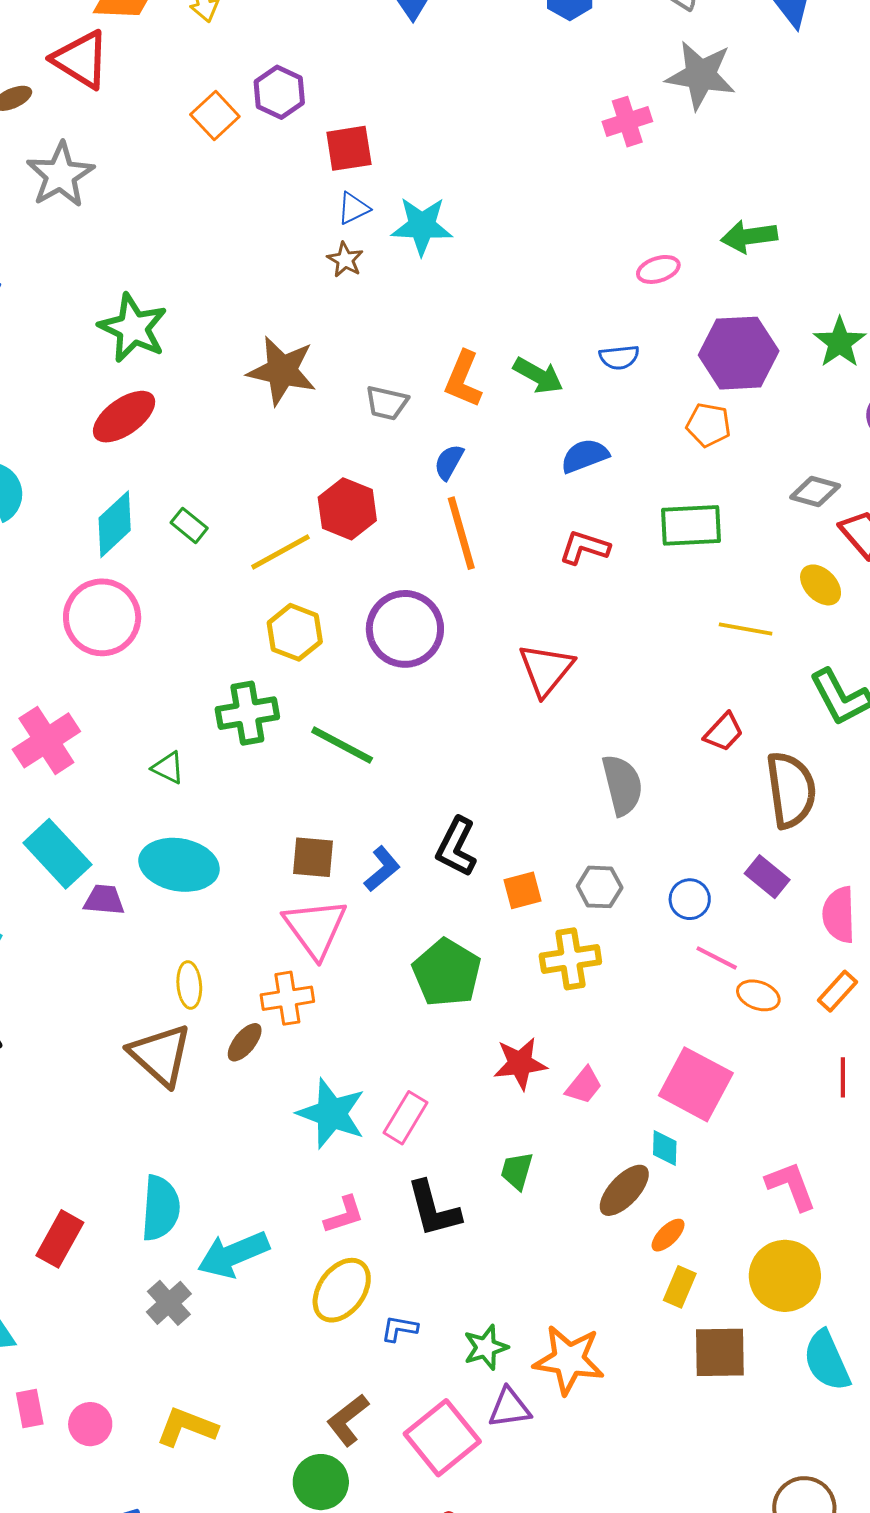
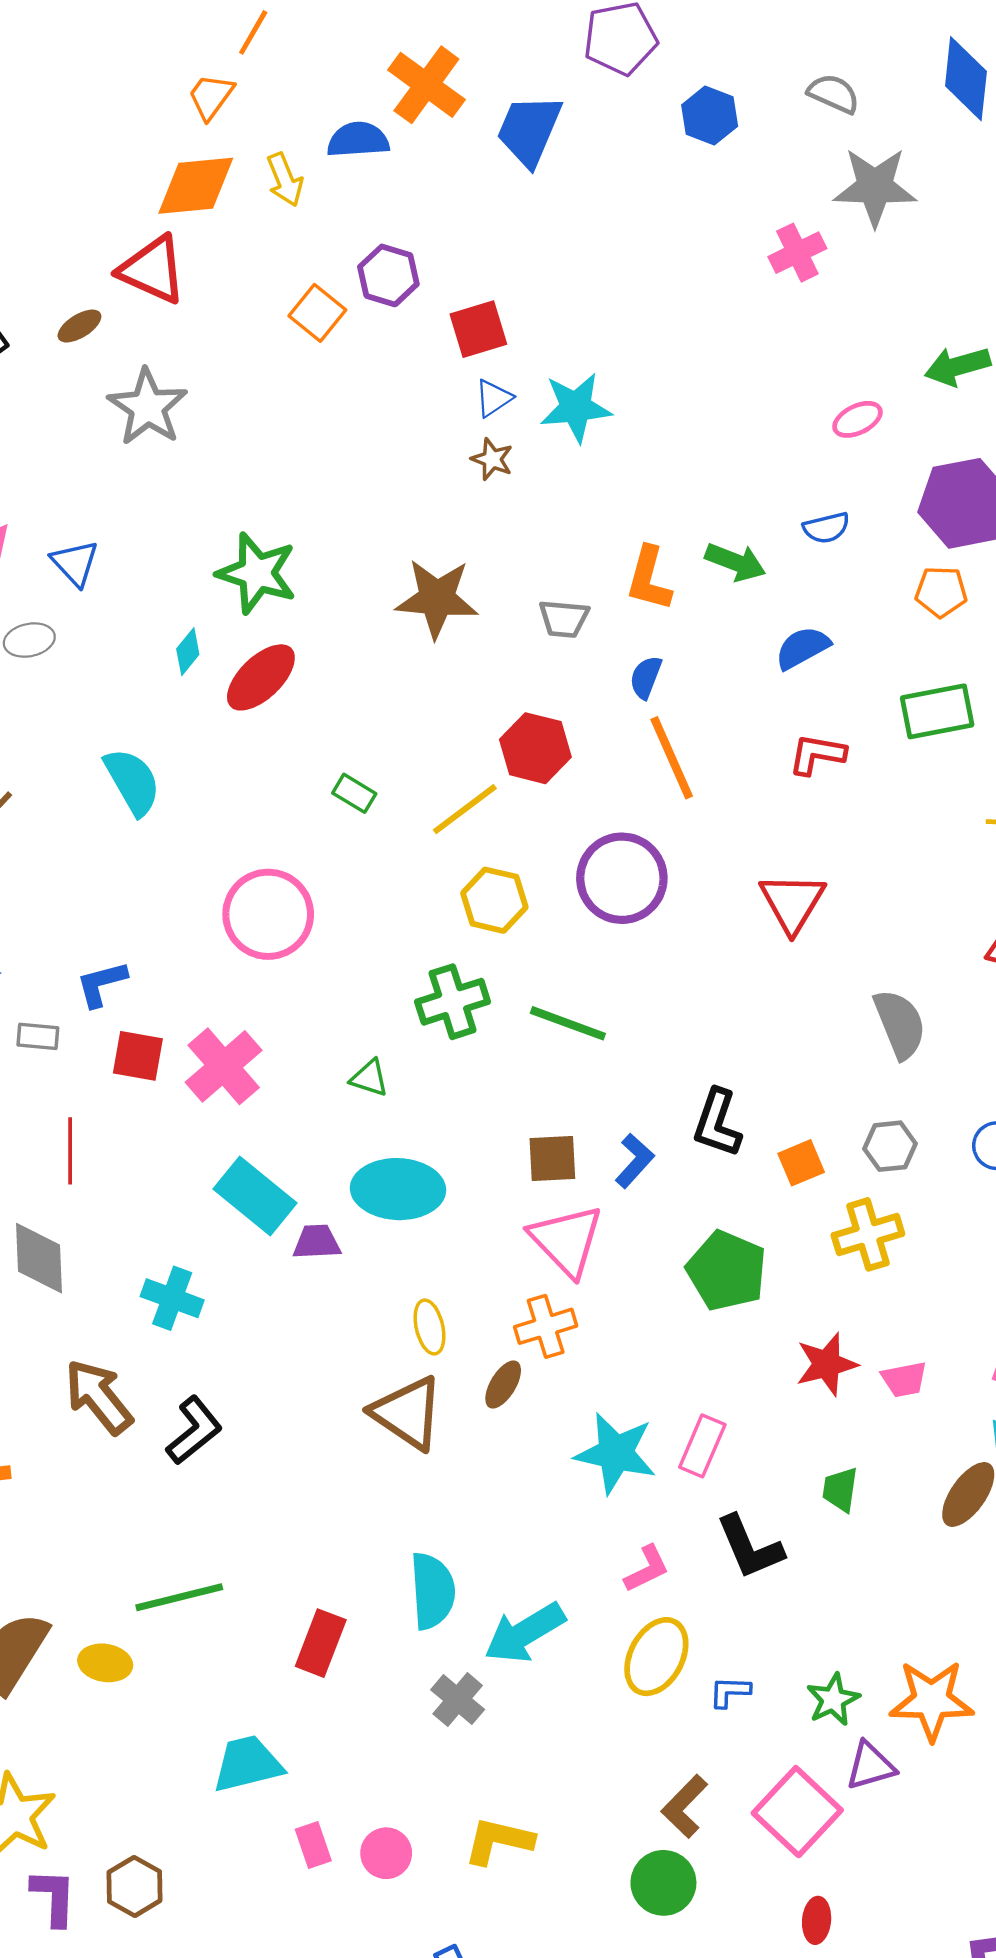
cyan diamond: (115, 524) -> (188, 652), moved, size x0.6
pink trapezoid: (584, 1086) -> (904, 1379), turned 48

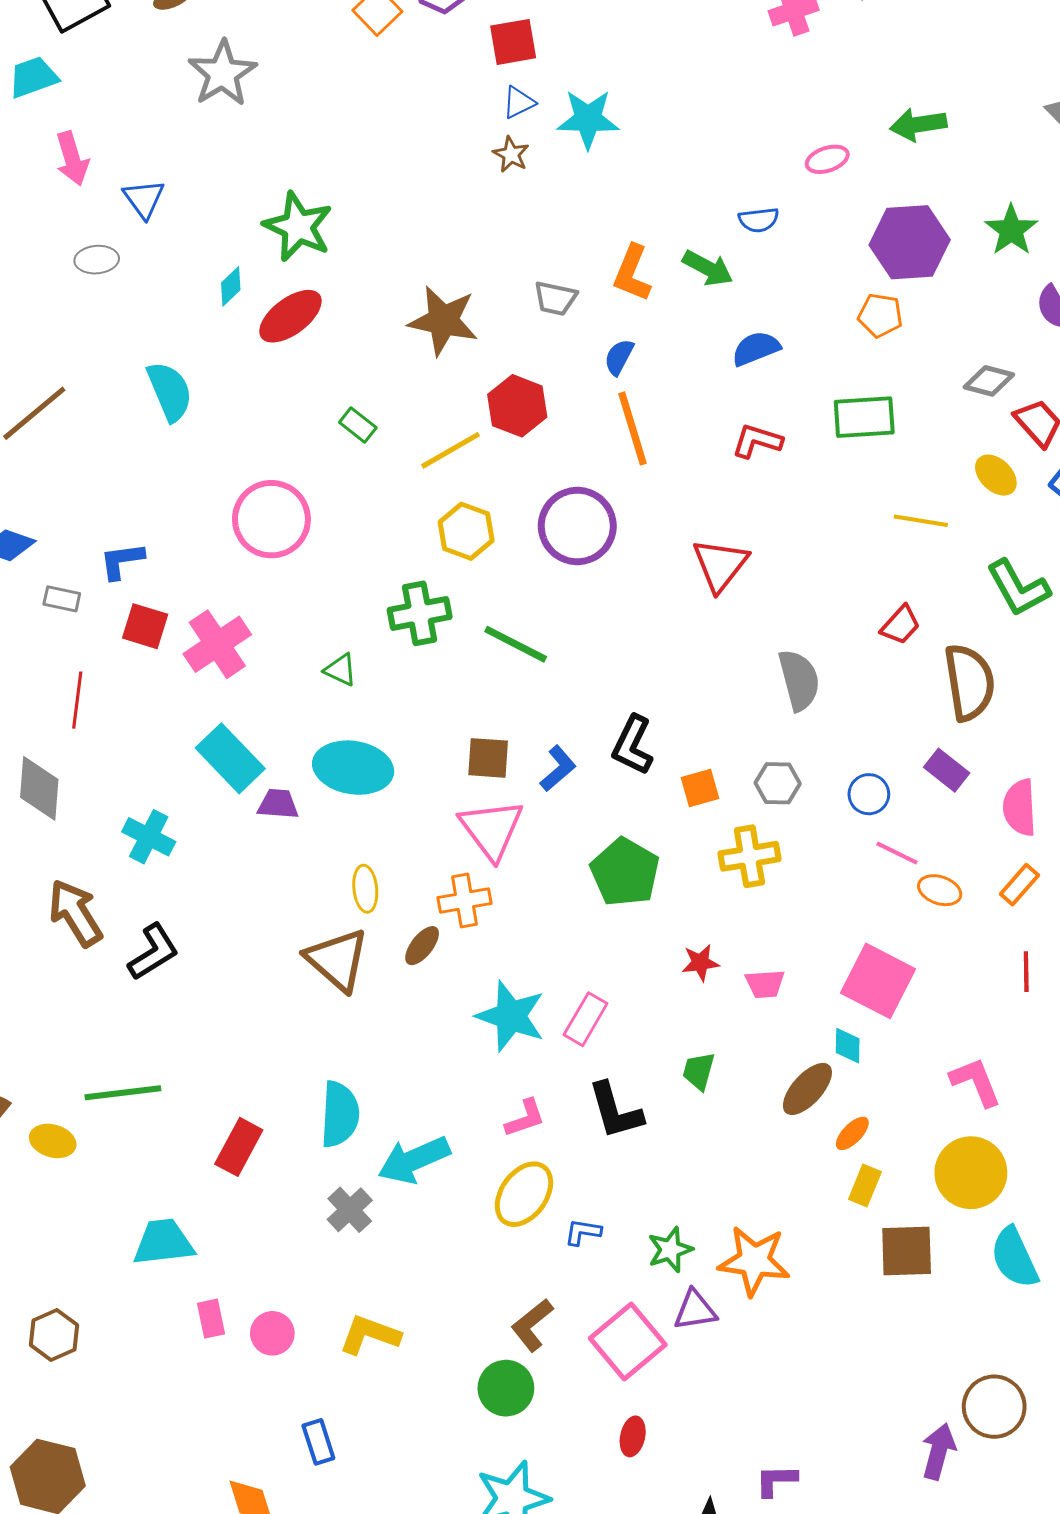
blue semicircle: (826, 528) -> (759, 220), moved
brown star: (437, 598) -> (443, 321), moved
red star: (827, 1364) -> (700, 963), size x0.7

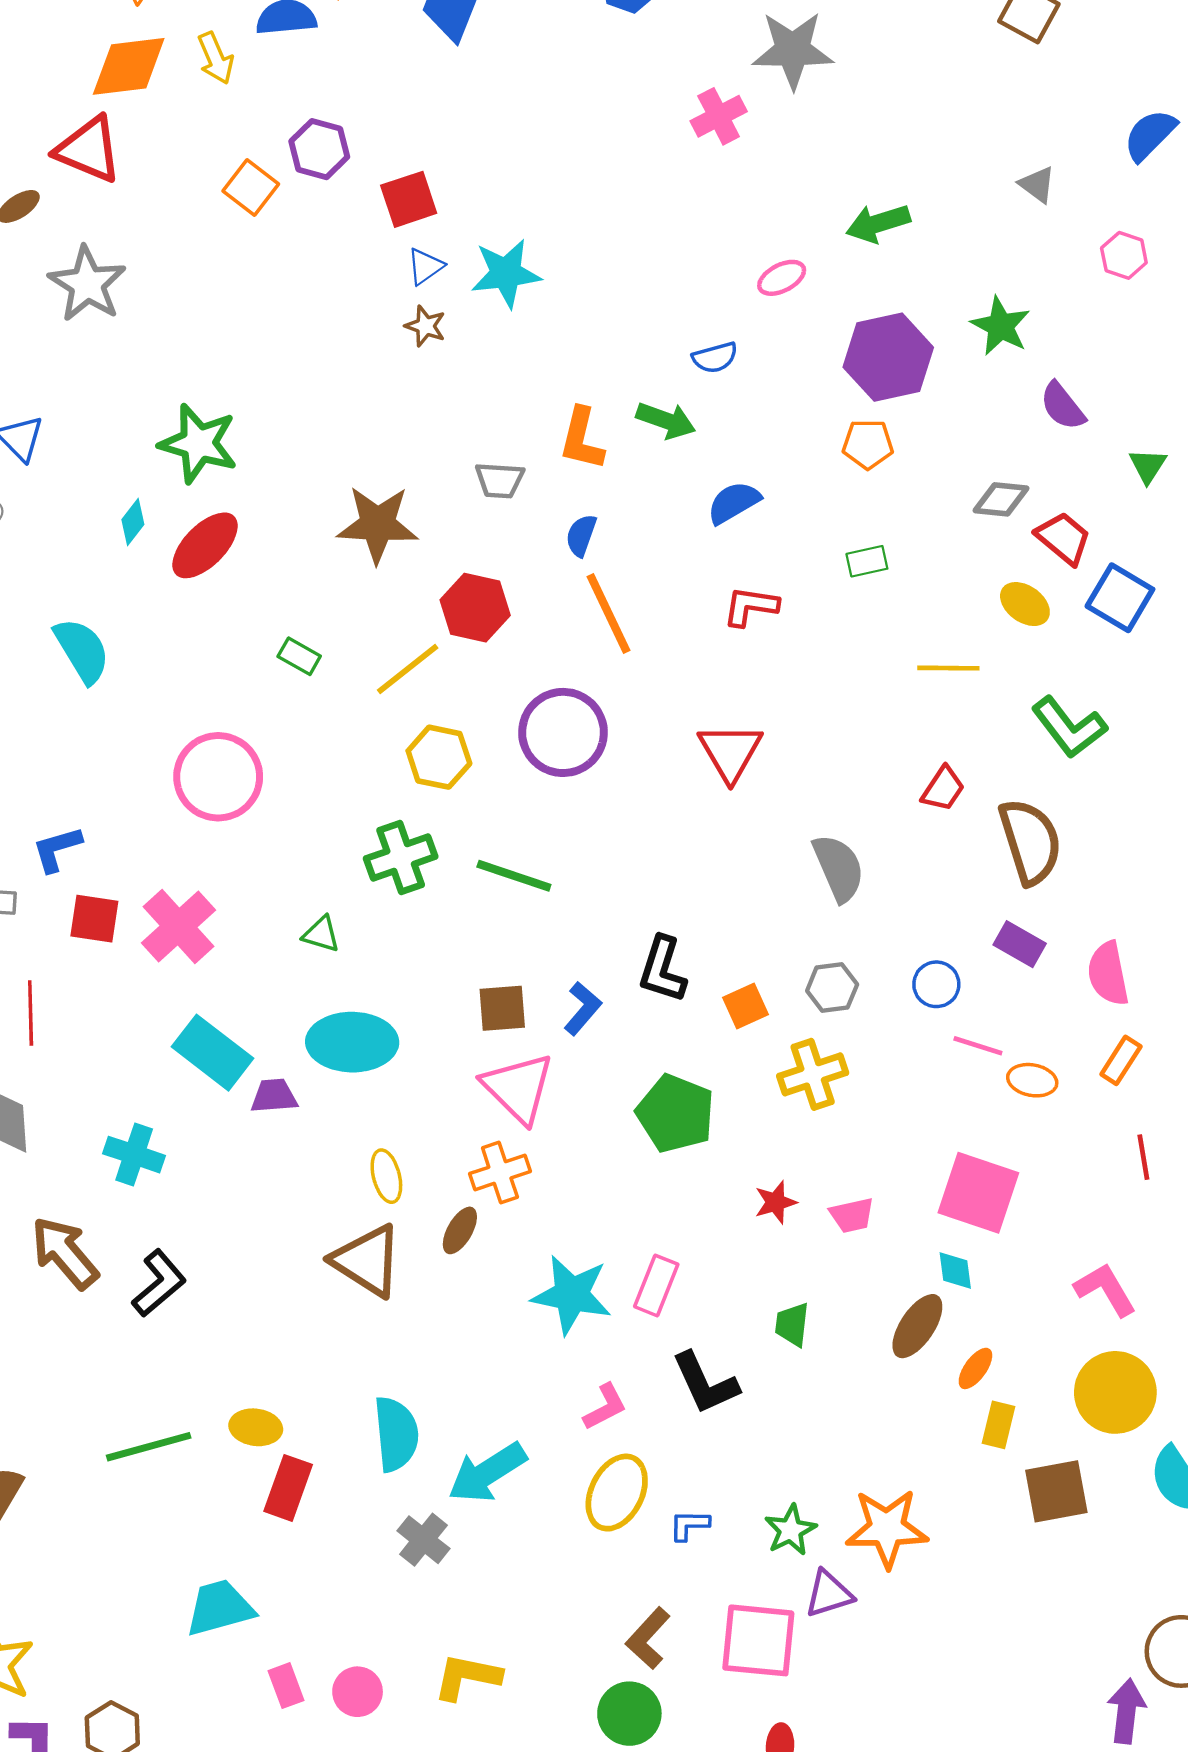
green rectangle: (864, 417) -> (867, 561), size x0.6
yellow ellipse: (53, 1141) -> (256, 1427), moved
pink square: (628, 1341) -> (758, 1640), turned -36

